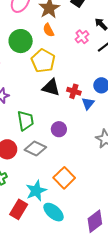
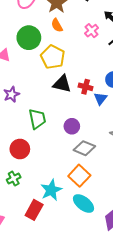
gray diamond: (35, 148) -> (84, 148), moved
cyan ellipse: (54, 212) -> (83, 203), moved

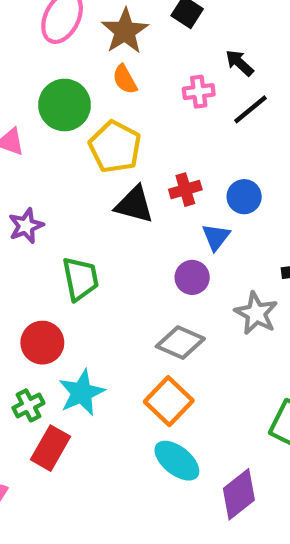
pink cross: (92, 31) -> (199, 92), turned 32
red cross: (86, 87) -> (185, 190), moved, turned -32
purple circle: (72, 126) -> (192, 277), moved
cyan star: (51, 190) -> (82, 393), moved
red rectangle: (34, 210) -> (51, 448), moved

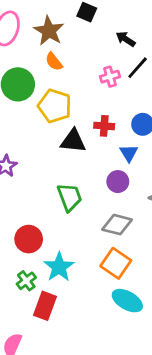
pink cross: (199, 92) -> (110, 77), moved
red cross: (185, 190) -> (104, 126), turned 30
green trapezoid: (80, 279) -> (70, 197), moved

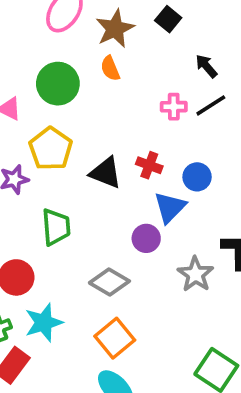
yellow pentagon: (55, 106) -> (51, 149), moved
blue triangle: (129, 153) -> (170, 207), size x1.4
green trapezoid: (70, 197) -> (56, 227), moved
gray diamond: (117, 225) -> (109, 282), moved

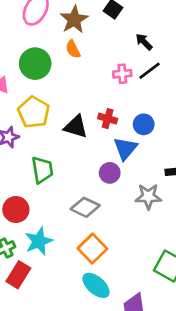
gray star: (195, 274) -> (148, 196), turned -30

